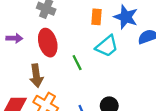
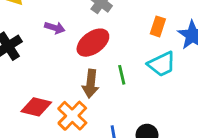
red ellipse: (48, 43) -> (93, 43), turned 56
brown arrow: (36, 76) -> (91, 84), moved

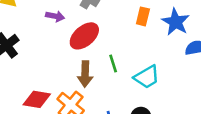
purple arrow: (55, 28) -> (55, 16), moved
cyan trapezoid: (162, 64) -> (147, 77), moved

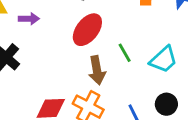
purple arrow: (55, 16) -> (29, 19), moved

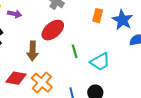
brown arrow: (97, 70) -> (33, 51), moved

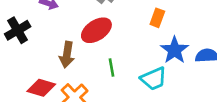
blue star: (122, 20) -> (175, 50), moved
green line: (75, 51) -> (111, 68), moved

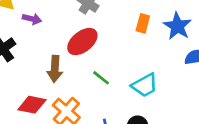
blue star: (175, 50) -> (177, 26), moved
green line: (111, 68) -> (101, 78), turned -36

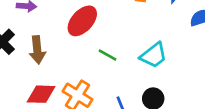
brown arrow: (55, 69) -> (37, 50), moved

